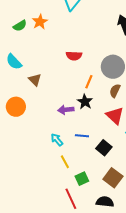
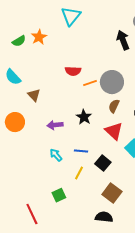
orange line: (89, 82) -> (90, 83), moved, turned 48
purple arrow: (66, 110) -> (55, 125), moved
yellow line: (65, 162) -> (79, 173), moved, turned 56
green square: (82, 179) -> (59, 195), moved
red line: (71, 199) -> (32, 214), moved

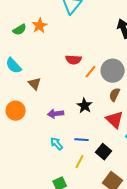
orange line: (90, 83) -> (91, 72), turned -32

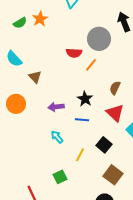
gray circle: (113, 71) -> (99, 39), moved
blue line: (82, 140) -> (82, 120), moved

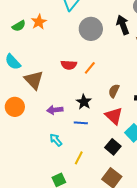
gray circle: (99, 39) -> (91, 29), moved
red semicircle: (74, 53) -> (69, 65), moved
brown triangle: (35, 77) -> (34, 80), size x1.5
black square: (104, 145) -> (113, 147), moved

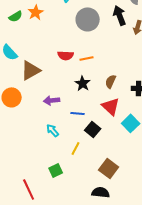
orange line: (90, 68) -> (87, 58), turned 40
brown triangle: (34, 80) -> (31, 70), turned 45
black star: (84, 102) -> (83, 83), moved
black square: (113, 147) -> (93, 129), moved

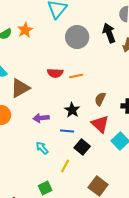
black star: (83, 83) -> (72, 110), moved

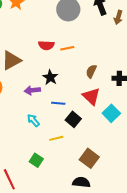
black star: (72, 110) -> (50, 77), moved
yellow line: (65, 166) -> (56, 138), turned 48
green square: (45, 188) -> (36, 160), turned -32

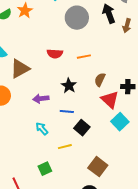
orange line: (67, 48) -> (84, 57), moved
black star: (50, 77) -> (69, 86), moved
red triangle: (91, 96) -> (110, 100), moved
green square: (36, 160) -> (45, 169), turned 32

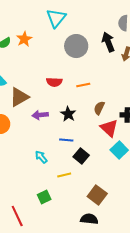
purple arrow: (41, 99) -> (40, 115), moved

